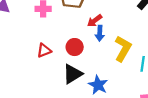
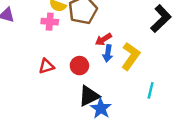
yellow L-shape: (123, 49) -> (131, 56), moved
black triangle: (73, 74) -> (89, 96), moved

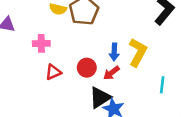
pink cross: (50, 22) -> (41, 43), moved
red arrow: (103, 39) -> (111, 73), moved

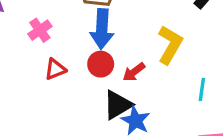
pink cross: (41, 43) -> (40, 30), turned -35
blue arrow: (114, 52) -> (102, 29), moved, size x1.6

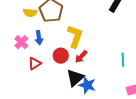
blue arrow: (102, 29) -> (39, 38), moved, size x0.6
yellow L-shape: (170, 45) -> (75, 36), moved

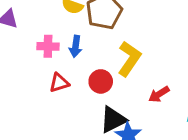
pink cross: (21, 42) -> (48, 46), turned 32
red arrow: (81, 57) -> (159, 94), moved

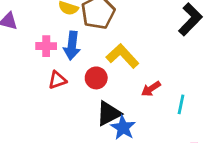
blue arrow: (76, 46) -> (72, 46), size x1.4
yellow L-shape: (129, 59) -> (123, 56), turned -76

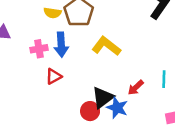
red circle: (96, 78) -> (90, 111), moved
red arrow: (151, 89) -> (136, 88), moved

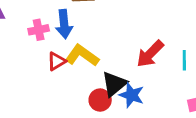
yellow L-shape: (106, 46) -> (82, 56), moved
red arrow: (136, 88) -> (150, 54), moved, size x1.5

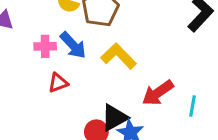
blue arrow: (64, 24) -> (73, 45), turned -48
yellow L-shape: (82, 56) -> (119, 56), moved

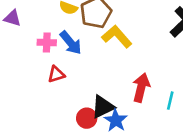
yellow L-shape: (119, 56) -> (117, 37), moved
red arrow: (158, 93) -> (141, 88), turned 136

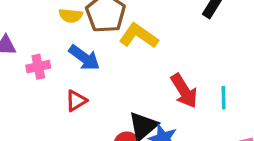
pink cross: (47, 42) -> (38, 67), moved
red arrow: (141, 88) -> (184, 91), turned 148

